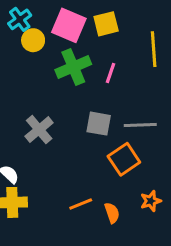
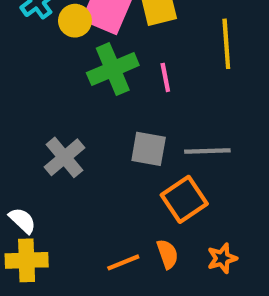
yellow circle: (33, 40) -> (75, 21), moved
pink line: (110, 73) -> (165, 77), turned -30
orange semicircle: (112, 213) -> (167, 254), moved

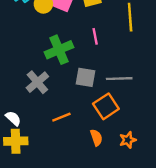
green cross: (113, 69) -> (59, 50), moved
orange line: (123, 262) -> (61, 117), moved

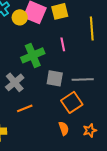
orange line: (61, 117) -> (25, 108), moved

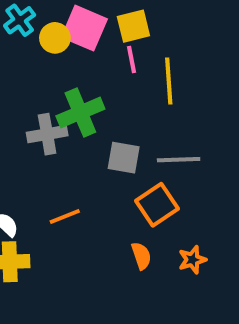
yellow line: (92, 28) -> (169, 81), moved
pink line: (63, 44) -> (131, 59), moved
gray cross: (15, 82) -> (47, 134), moved, turned 30

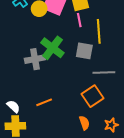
green cross: (80, 112) -> (52, 48), turned -30
gray square: (124, 158) -> (84, 51), moved

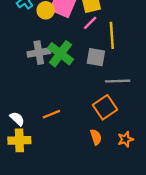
pink line: (79, 20) -> (90, 23), turned 56
gray cross: (35, 59) -> (39, 53), moved

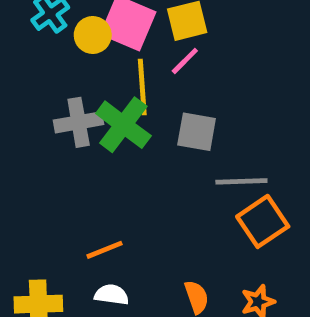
yellow line: (112, 35) -> (142, 87), moved
orange square: (105, 107) -> (263, 221), moved
white semicircle: (17, 119) -> (112, 295), moved, turned -35

